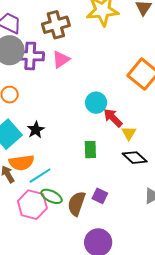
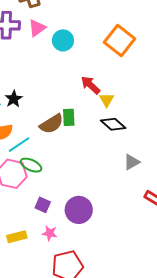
cyan circle: (96, 103) -> (63, 40), moved
purple square: (100, 196) -> (43, 205), moved
brown semicircle: (77, 204) -> (51, 124), moved, turned -140

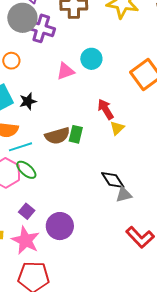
pink triangle: (37, 28) -> (65, 71), moved
black diamond: (113, 124) -> (113, 180), moved
pink star: (50, 233) -> (26, 240), size x1.8

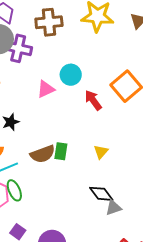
red arrow: (106, 109) -> (93, 100), moved
yellow triangle: (117, 128) -> (101, 152), moved
green ellipse: (26, 170) -> (14, 190), turned 30

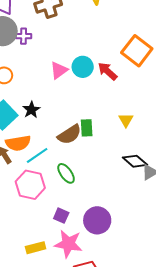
purple cross: (18, 48) -> (24, 36), size x0.6
cyan circle: (71, 75) -> (83, 67), moved
green ellipse: (14, 190) -> (66, 173), moved

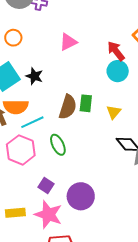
cyan circle: (83, 67) -> (118, 71), moved
black star: (31, 110) -> (34, 76), turned -30
yellow triangle: (126, 120) -> (114, 112), moved
brown semicircle: (69, 134) -> (68, 107), turned -50

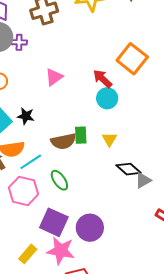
brown semicircle: (68, 107) -> (63, 141), turned 70
purple square: (46, 185) -> (54, 222), size x1.8
yellow rectangle: (15, 213) -> (28, 254), turned -36

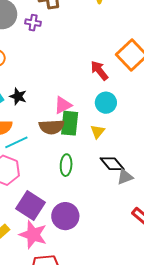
purple cross: (19, 42) -> (33, 23), moved
pink triangle: (54, 77) -> (63, 105), moved
cyan circle: (107, 98) -> (106, 103), moved
green rectangle: (81, 135) -> (70, 123), size x1.4
green ellipse: (59, 180) -> (66, 165), moved, turned 30

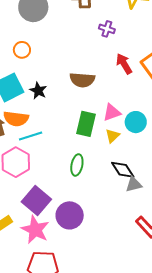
purple cross: (33, 23) -> (107, 29), moved
red arrow: (99, 71) -> (124, 64), moved
cyan circle: (106, 103) -> (136, 122), moved
pink triangle: (63, 105) -> (112, 112), moved
brown semicircle: (52, 127) -> (82, 80), moved

